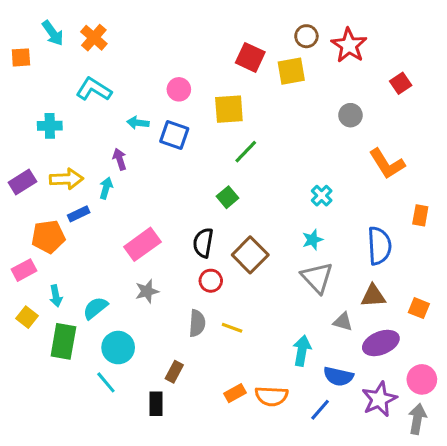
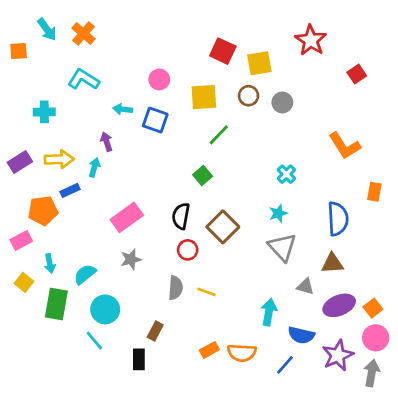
brown circle: (306, 36) -> (249, 96), moved
gray circle: (350, 115) -> (282, 102), moved
orange square: (419, 308) -> (373, 308), moved, turned 30

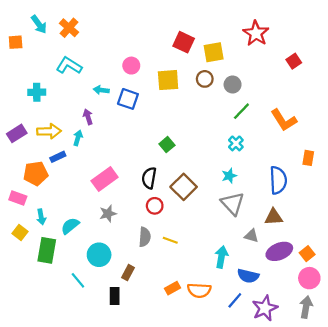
green line: (219, 135) -> (241, 111), moved
pink rectangle: (21, 240) -> (18, 198), turned 48
cyan circle: (105, 309) -> (99, 255), moved
purple star: (338, 355) -> (265, 308), moved

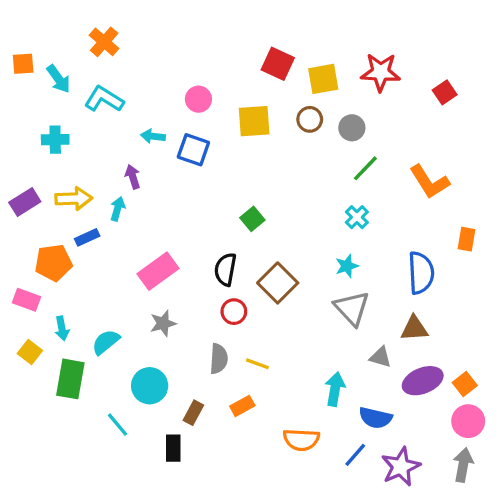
cyan arrow: (39, 24) -> (59, 79), moved
red star: (256, 33) -> (381, 72), moved, turned -30
orange rectangle: (172, 288) -> (242, 406), moved

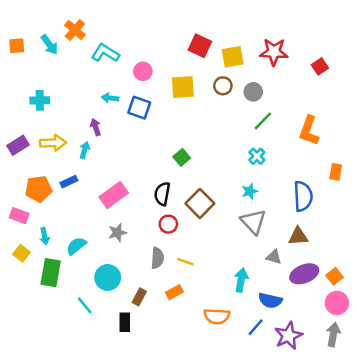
cyan arrow: (59, 79) -> (49, 45), moved
cyan L-shape: (104, 99) -> (105, 53), moved
orange L-shape: (429, 182) -> (309, 131), turned 52
blue rectangle: (87, 237) -> (69, 182), moved

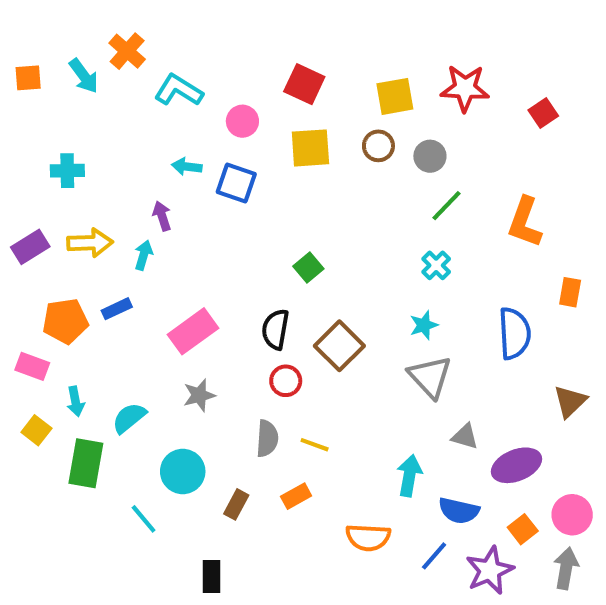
red square: (200, 46) -> (304, 84), moved
brown triangle: (298, 236) -> (570, 401), moved, turned -40
orange square: (335, 276) -> (523, 529), moved
black rectangle: (125, 322) -> (212, 577), moved

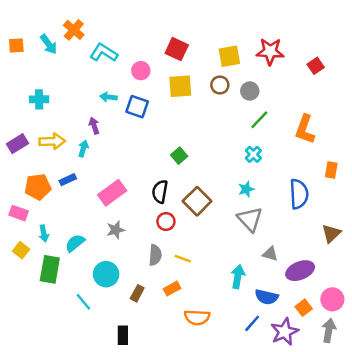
orange semicircle: (368, 537) -> (197, 317), moved

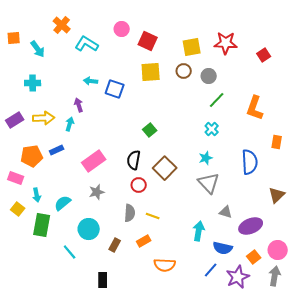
cyan arrow: (49, 44) -> (38, 49), moved
pink circle: (141, 71) -> (122, 29), moved

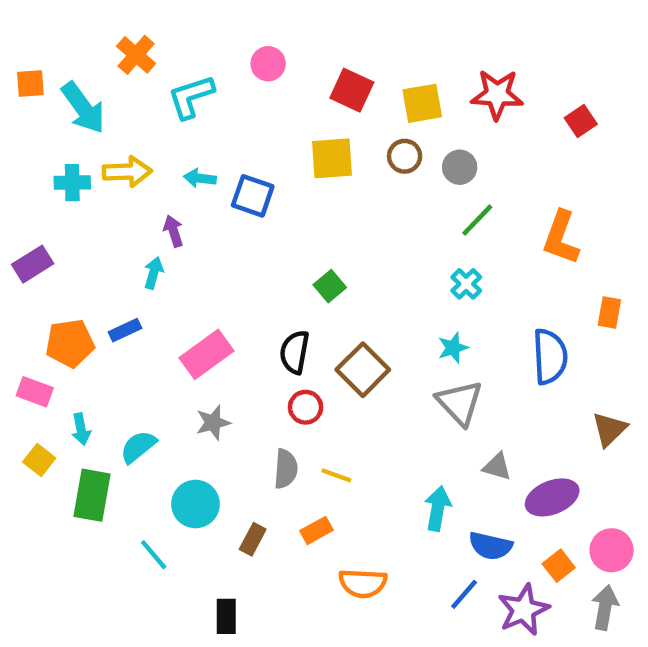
red square: (148, 41) -> (352, 90), moved
cyan L-shape: (87, 44) -> (191, 97), turned -50
cyan arrow: (38, 49) -> (83, 108), size x1.4
yellow arrow: (44, 118) -> (127, 172), moved

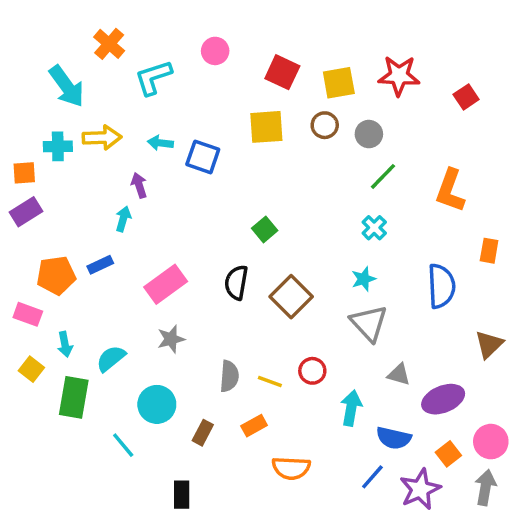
orange square: (30, 84) -> (24, 173), moved
red circle: (306, 407) -> (312, 371), moved

